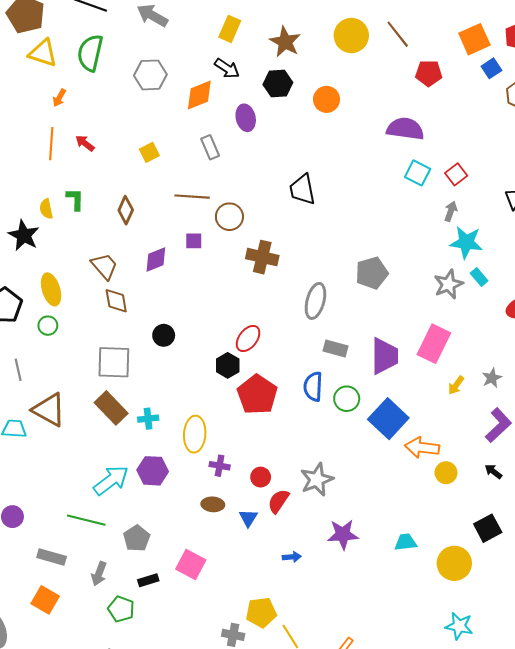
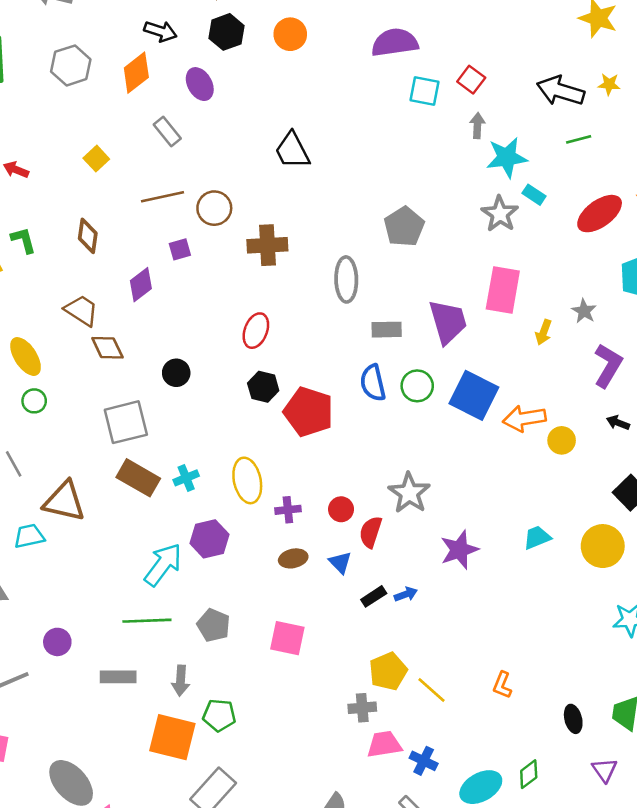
red ellipse: (248, 338) -> (256, 331), moved
black rectangle: (148, 580) -> (374, 596), moved
orange square: (45, 600) -> (172, 737), moved, size x1.4

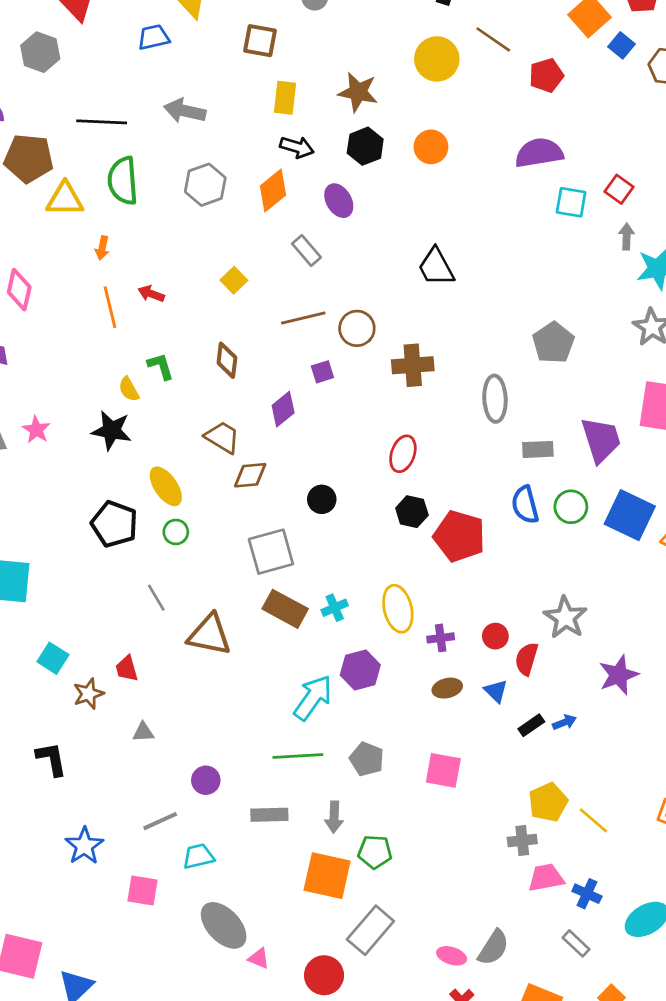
brown diamond: (107, 348) -> (250, 475), turned -68
cyan trapezoid: (29, 536) -> (198, 856), moved

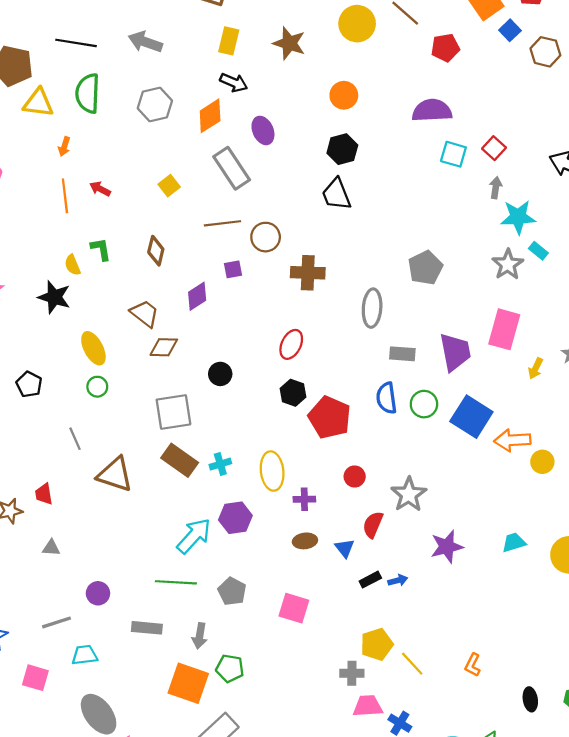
black hexagon: (365, 146) -> (342, 149), moved
gray rectangle: (306, 250) -> (232, 168), size x1.6
black pentagon: (114, 524) -> (29, 384), moved, size x0.7
red circle: (495, 636) -> (355, 476), moved

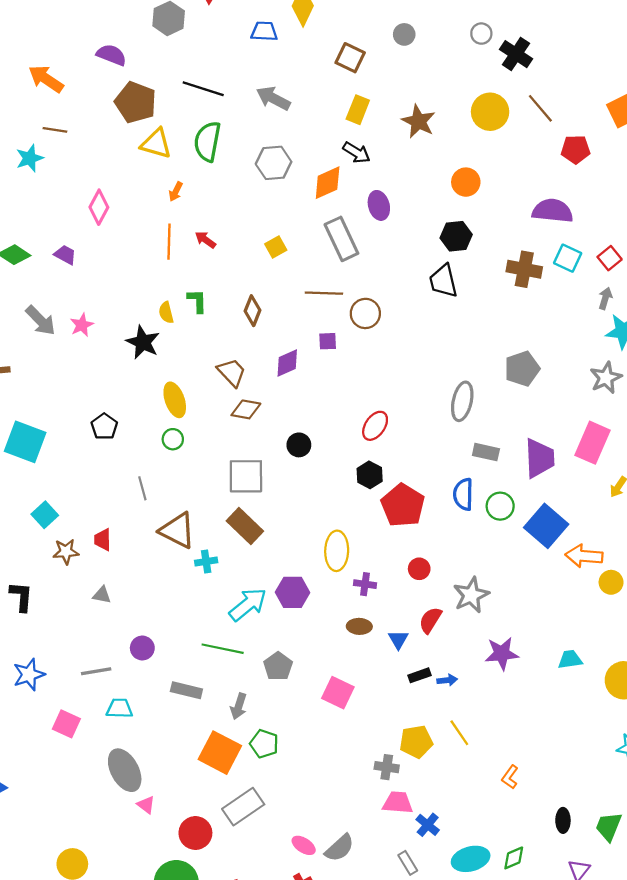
brown cross: (308, 273) -> (524, 269), moved
cyan cross: (220, 464) -> (206, 561), moved
yellow line: (412, 664) -> (459, 733), moved

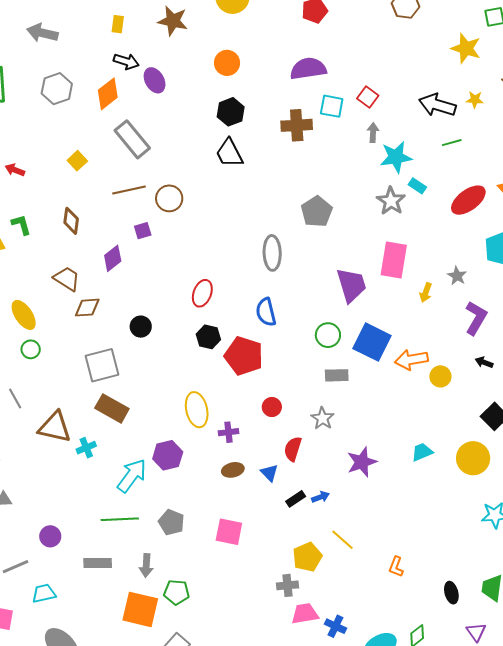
yellow rectangle: (358, 110) -> (118, 24), size x0.7
purple ellipse: (379, 205) -> (155, 80), moved
gray rectangle: (486, 452) -> (337, 375), moved
blue semicircle: (463, 494) -> (266, 312), moved
gray star: (471, 595) -> (322, 418), size x0.7

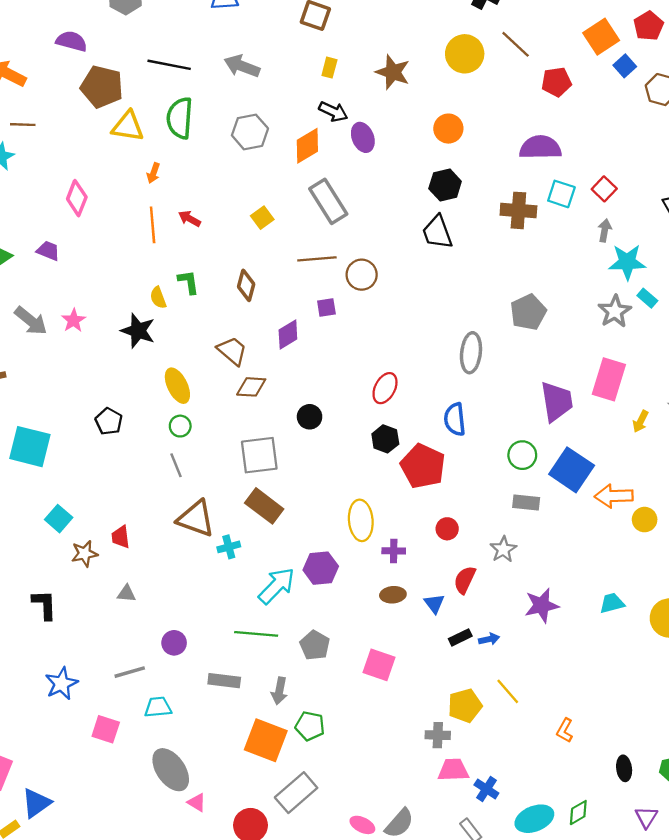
gray line: (15, 398) -> (176, 465), moved

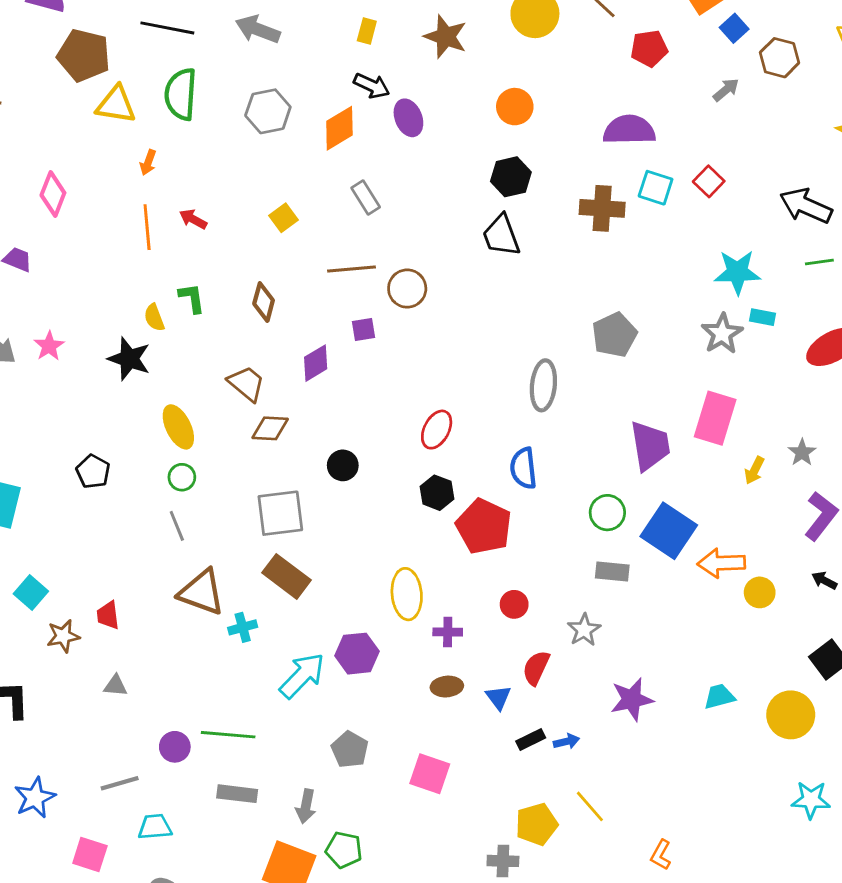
gray rectangle: (328, 201) -> (366, 197), size x0.6
gray arrow: (605, 230) -> (726, 90), moved, turned 40
cyan rectangle: (647, 298) -> (763, 317), turned -30
green line: (256, 634) -> (228, 735), moved

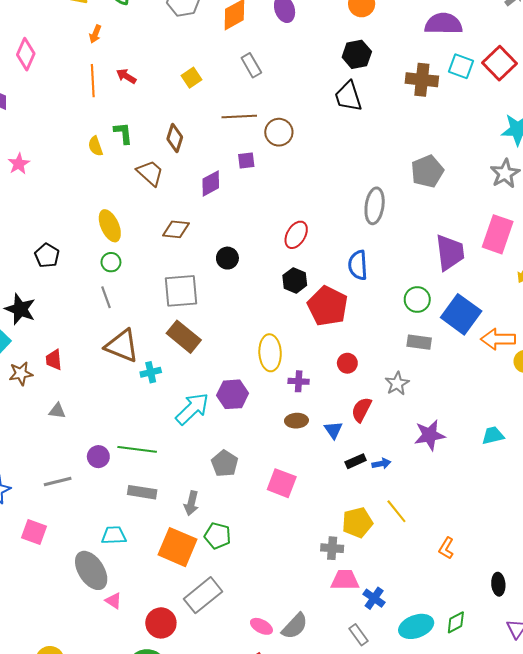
red square: (709, 181) -> (500, 63), size x1.5
black star: (129, 359) -> (20, 309), moved
brown trapezoid: (246, 384) -> (150, 173), moved
cyan trapezoid: (155, 827) -> (114, 535), moved

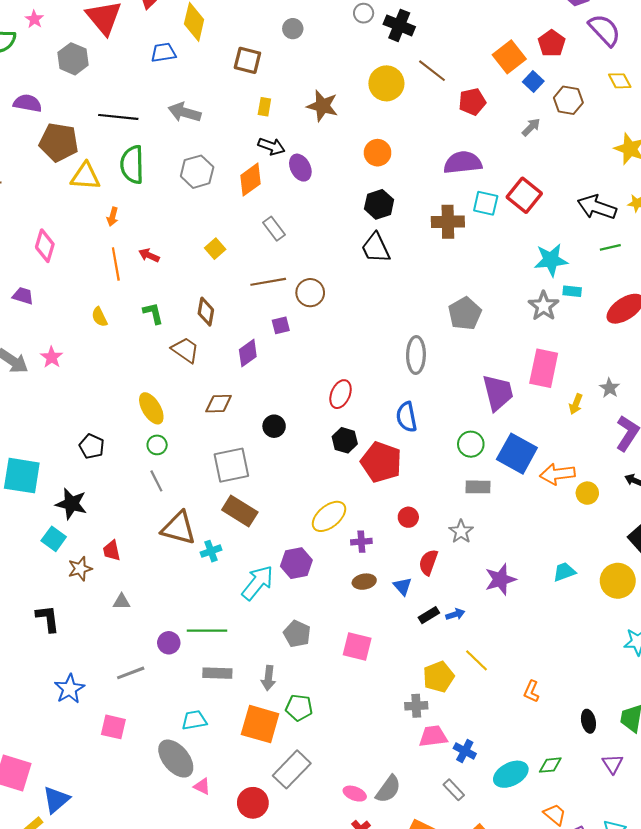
yellow semicircle: (95, 146) -> (99, 317), moved
yellow ellipse: (270, 353) -> (329, 516), turned 60
green diamond: (456, 622) -> (550, 765), turned 30

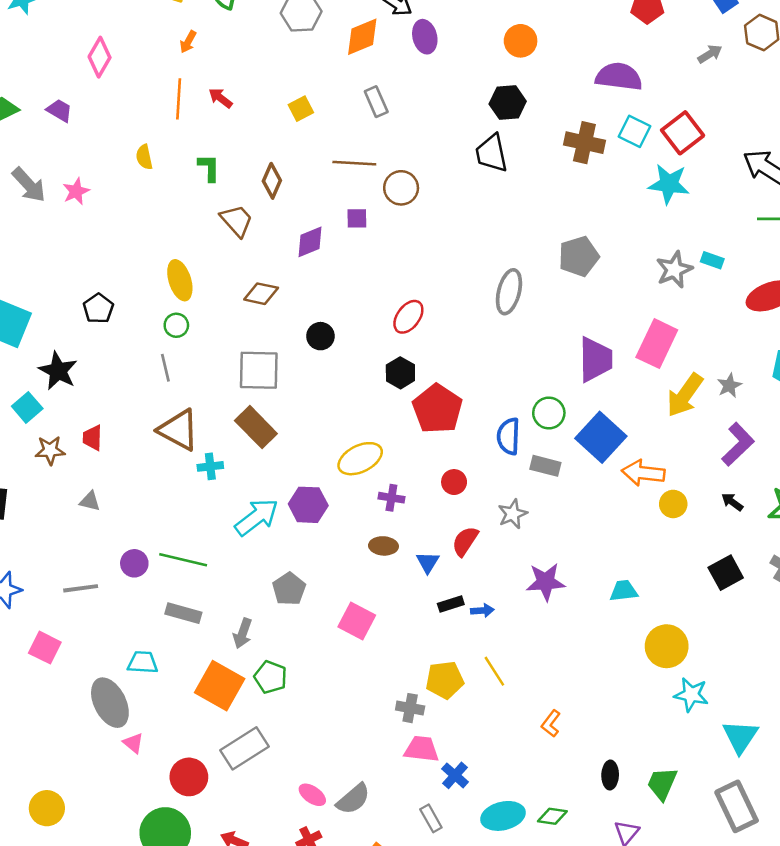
cyan star: (551, 260) -> (669, 184), moved
yellow arrow: (576, 404) -> (685, 395), size x1.8
blue semicircle: (407, 417) -> (509, 436), moved
yellow circle: (618, 581) -> (667, 646), moved

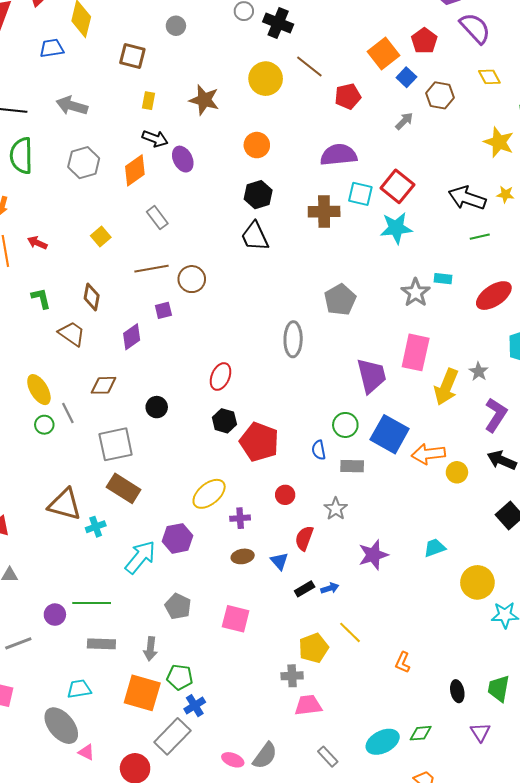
gray line: (165, 368) -> (68, 413), moved
blue semicircle: (509, 436) -> (319, 450), size x0.7
black arrow: (732, 502) -> (502, 460), size x1.6
blue cross: (455, 775) -> (195, 706), moved, turned 30

